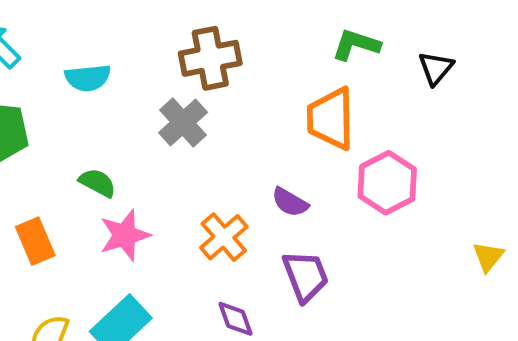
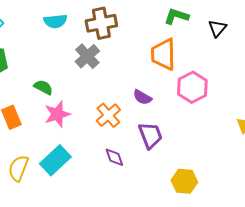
cyan semicircle: (88, 78) -> (55, 21), moved

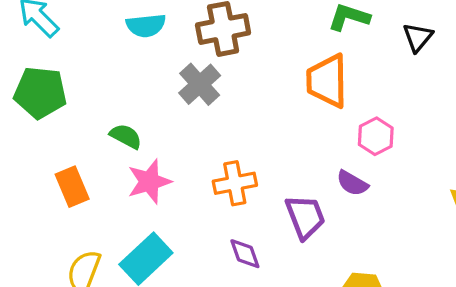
pink hexagon: (192, 87) -> (376, 136), size x0.7
purple semicircle: (142, 97) -> (352, 183), moved
orange cross: (108, 115) -> (235, 183), turned 30

